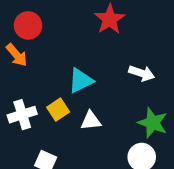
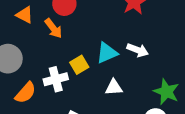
white arrow: (142, 73) -> (138, 50), moved
yellow square: (58, 110) -> (79, 65), moved

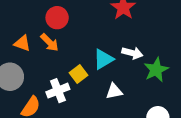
orange triangle: (25, 15) -> (22, 43), moved
green star: (166, 92) -> (156, 70), moved, turned 30

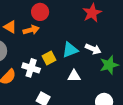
orange arrow: (50, 42) -> (31, 30), turned -70
white cross: (58, 91) -> (31, 68), turned 30

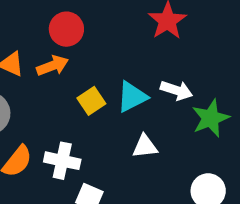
yellow square: (49, 58) -> (91, 101), moved
white cross: (31, 68) -> (62, 161), moved

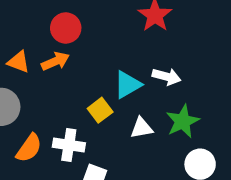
yellow square: (91, 101) -> (100, 110), moved
green star: (211, 118) -> (183, 121), moved

